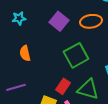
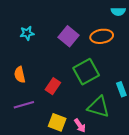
orange semicircle: (25, 53) -> (20, 75), moved
red rectangle: (63, 86) -> (53, 86), moved

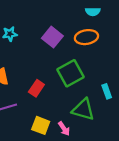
cyan semicircle: (118, 11) -> (93, 12), moved

